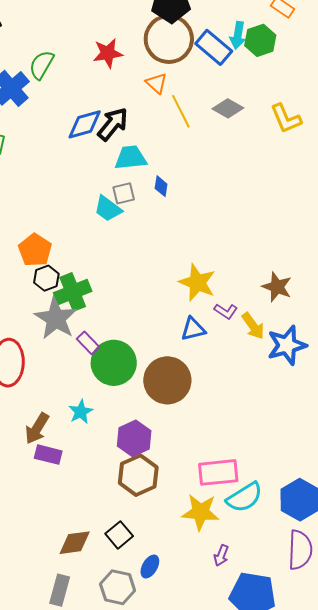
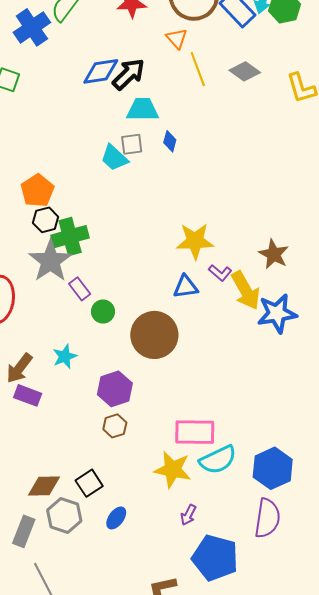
yellow star: (197, 283) -> (195, 241), turned -30
yellow arrow: (253, 326) -> (246, 290), size x1.4
green circle: (114, 363) -> (103, 312), size x0.5
brown hexagon: (138, 475) -> (115, 426), size x0.6
gray hexagon: (118, 587) -> (64, 516), moved

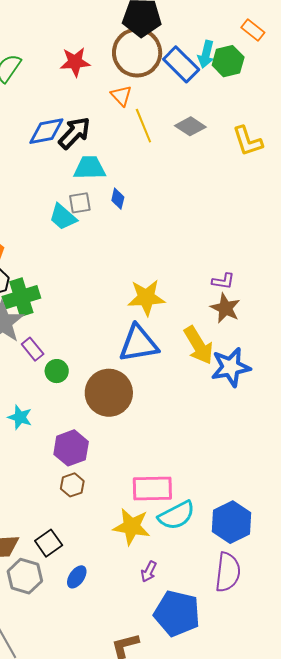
purple L-shape: (220, 273) -> (223, 281), moved, turned -30
blue triangle: (186, 287) -> (139, 344), size x1.6
cyan star: (65, 356) -> (20, 417), turned -30

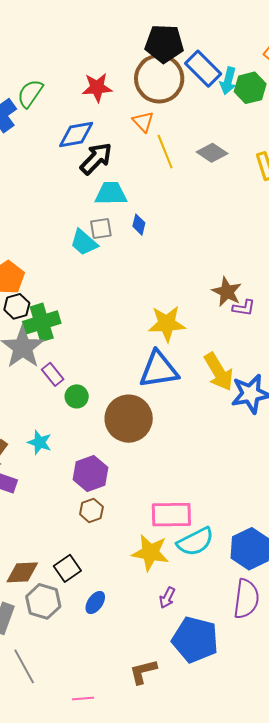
blue rectangle: (181, 64) -> (203, 69), moved
blue diamond: (46, 131) -> (76, 134), moved
brown star: (225, 308) -> (227, 292), moved

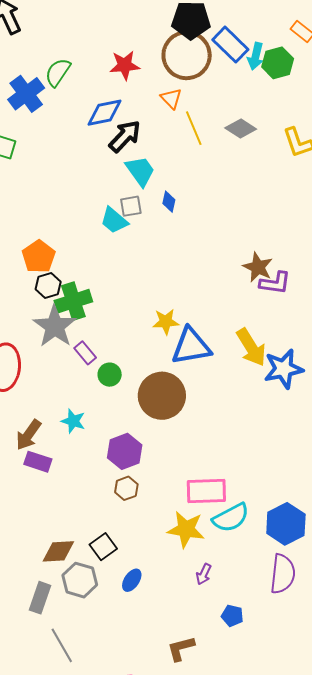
cyan trapezoid: (111, 194) -> (140, 171), turned 56
purple L-shape: (244, 308) -> (275, 283), size x1.4
yellow star: (167, 324) -> (166, 322), moved, size x0.7
blue pentagon: (195, 640) -> (232, 616), size x0.5

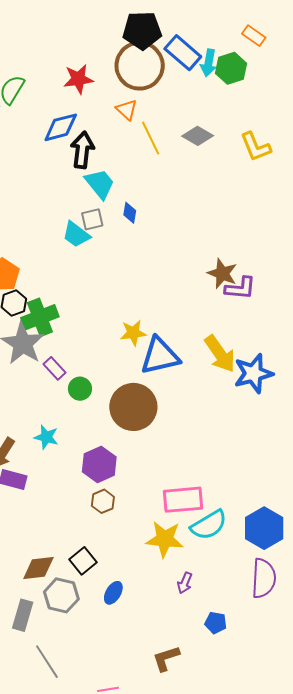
black arrow: (125, 136) -> (82, 150), turned -33

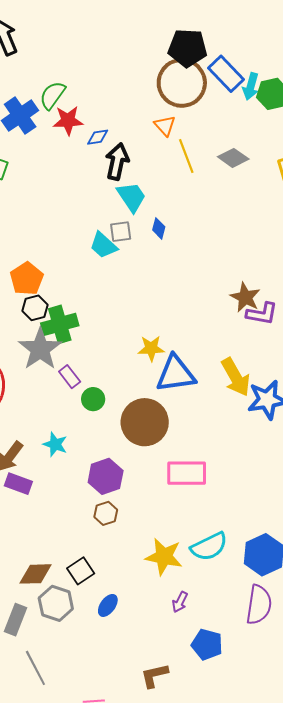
red star: (78, 79) -> (68, 121), moved
blue diamond: (61, 127) -> (98, 137), size x0.6
pink rectangle: (183, 500) -> (187, 473), moved
blue pentagon: (216, 623) -> (207, 645), size x1.4

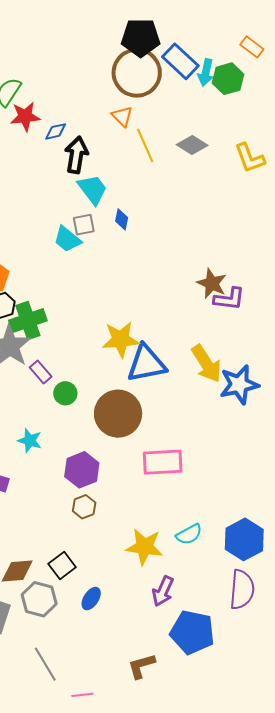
yellow star: (151, 348) -> (121, 339), size x1.4
cyan semicircle: (209, 547) -> (189, 534), size x0.7
purple arrow: (180, 602) -> (163, 591), size x1.4
blue pentagon: (207, 645) -> (192, 632), size x1.4
gray line: (35, 668) -> (45, 664), moved

